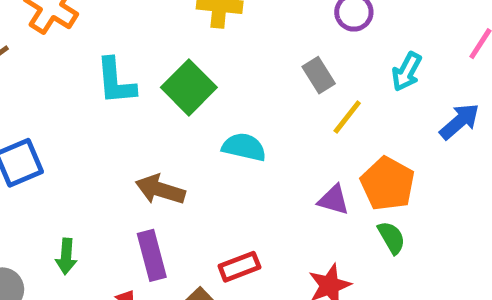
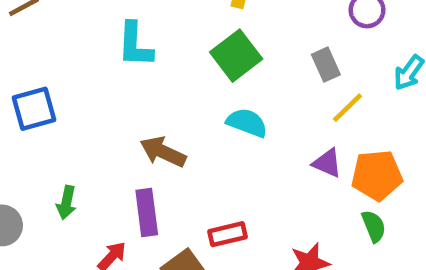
green square: (189, 87) -> (236, 56), moved
orange pentagon: (388, 184) -> (377, 175), turned 30
purple triangle: (334, 200) -> (327, 163), moved

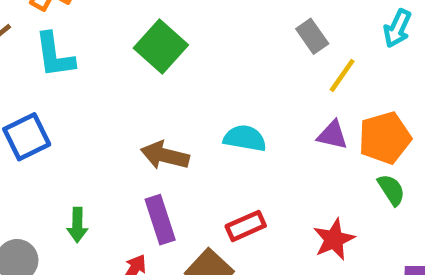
cyan L-shape: (135, 45) -> (55, 55), moved
green square: (236, 56) -> (161, 47), moved
cyan semicircle: (247, 123) -> (245, 138), moved

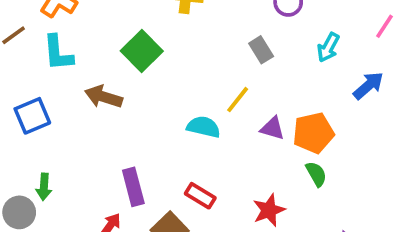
yellow line: (342, 75) -> (238, 100), moved
brown arrow: (165, 155) -> (104, 97), moved
green arrow: (77, 225) -> (44, 187), moved
red rectangle: (246, 226) -> (200, 196), turned 52

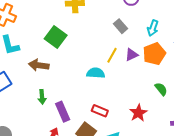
cyan arrow: (328, 47) -> (153, 28), moved
purple triangle: (272, 128) -> (132, 55), moved, turned -32
orange pentagon: (313, 133) -> (154, 54), moved
green arrow: (44, 187) -> (42, 97), moved

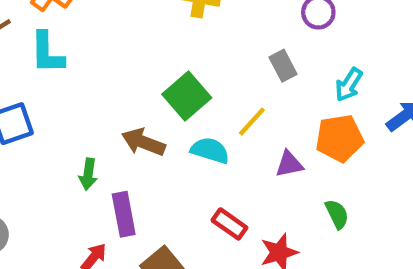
green square: (56, 37) -> (187, 96), moved
purple triangle: (132, 55) -> (289, 164), moved
brown arrow: (39, 65) -> (143, 142), moved
red rectangle: (100, 111) -> (229, 224), moved

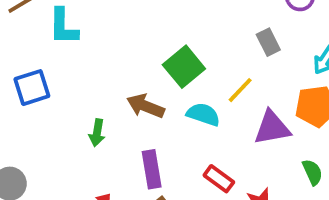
purple triangle: (289, 164) -> (272, 128), size x1.5
purple rectangle: (124, 214) -> (152, 169), moved

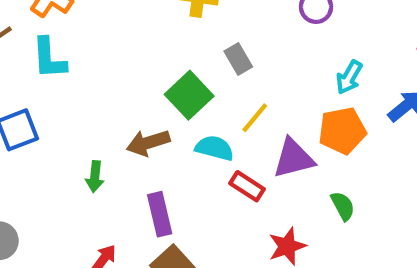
gray rectangle: (268, 42) -> (238, 59), moved
brown arrow: (145, 106) -> (148, 143), turned -36
red rectangle: (219, 179) -> (247, 186), moved

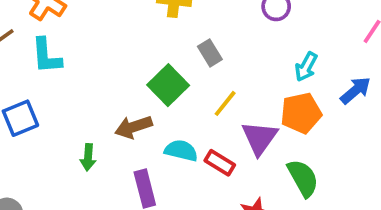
cyan semicircle: (214, 148) -> (181, 151), moved
purple triangle: (294, 158) -> (259, 138), turned -39
green semicircle: (343, 206) -> (303, 178), size x1.5

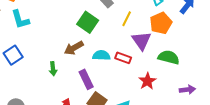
yellow line: (225, 103) -> (127, 19), moved
green semicircle: (303, 178) -> (169, 57), turned -35

